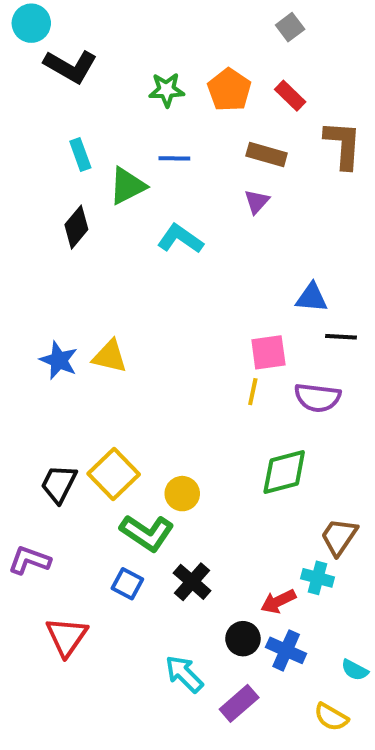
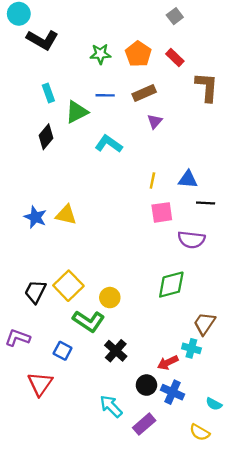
brown rectangle: (267, 154) -> (144, 93), moved, turned -40
yellow line: (253, 392) -> (152, 180), moved
blue square: (127, 584) -> (63, 351), moved

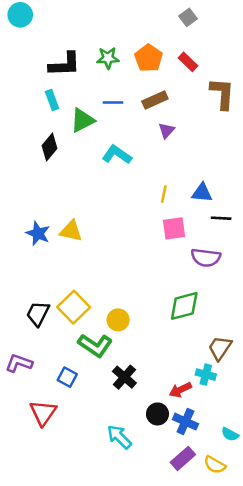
black L-shape: (42, 40) -> (65, 64), moved, turned -32
purple rectangle: (144, 424) -> (183, 458), moved

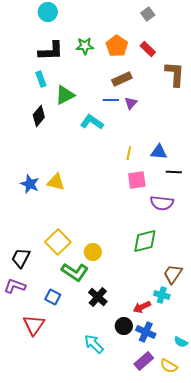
cyan circle: (20, 15) -> (48, 12), moved
blue line: (113, 103) -> (111, 100), moved
black trapezoid: (38, 314) -> (21, 258), moved

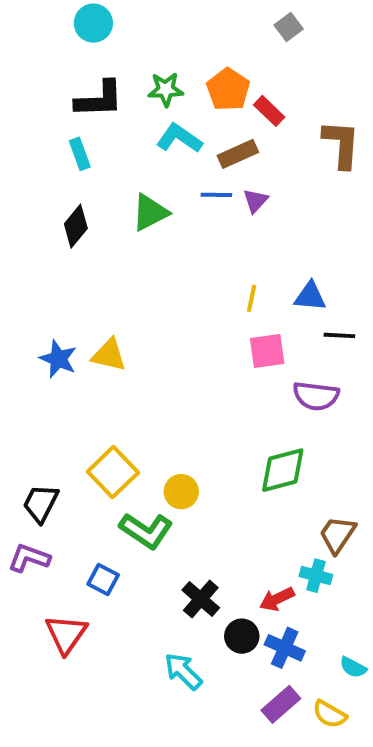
red rectangle: (148, 49) -> (269, 111), moved
green triangle: (65, 95) -> (150, 212), moved
cyan L-shape: (92, 122) -> (179, 138), moved
black cross: (98, 297) -> (201, 599), moved

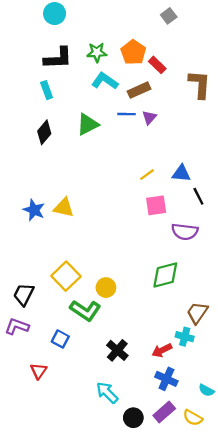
yellow line: (252, 298) -> (147, 175), turned 42
black line: (339, 335) -> (198, 196), turned 60
red triangle: (66, 634) -> (39, 371), size x0.7
black circle: (242, 636) -> (133, 418), moved

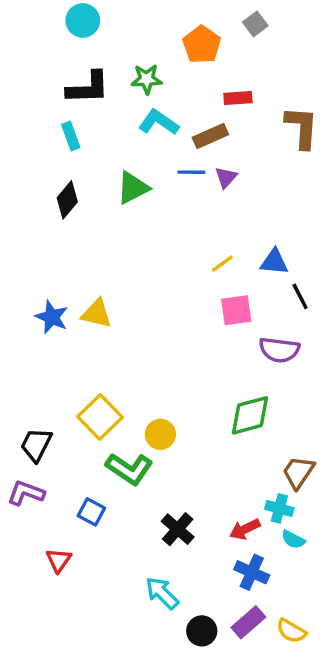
orange pentagon: (133, 52) -> (202, 45), moved
red rectangle: (157, 65) -> (238, 98), turned -48
cyan semicircle: (206, 390) -> (293, 540), moved

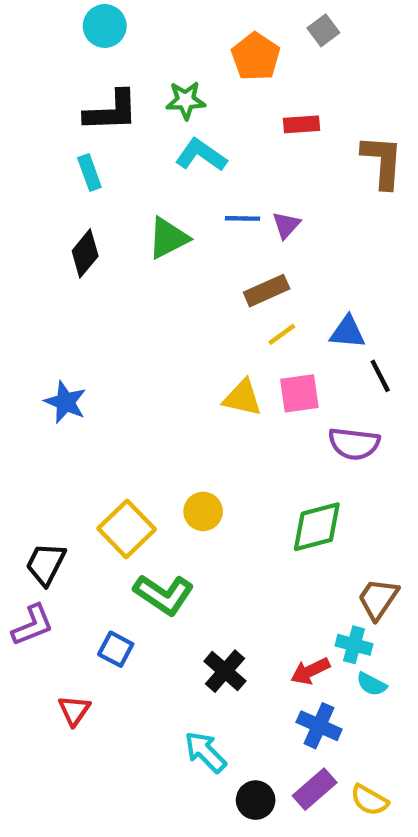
brown rectangle: (210, 136) -> (267, 291), moved
yellow triangle: (97, 314) -> (242, 398), moved
yellow circle: (160, 434) -> (203, 511), moved
purple L-shape: (26, 493) -> (33, 625), turned 138

